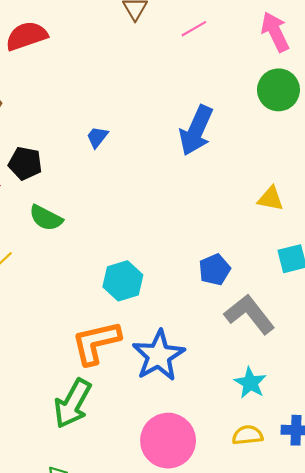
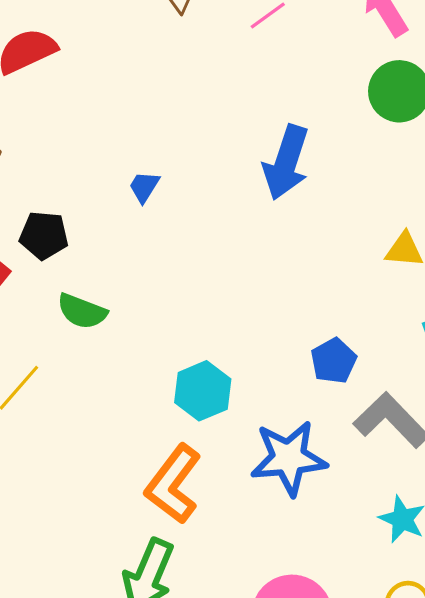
orange L-shape: (96, 343) -> (173, 484), turned -34
blue star: (159, 356) -> (289, 458), moved, turned 30

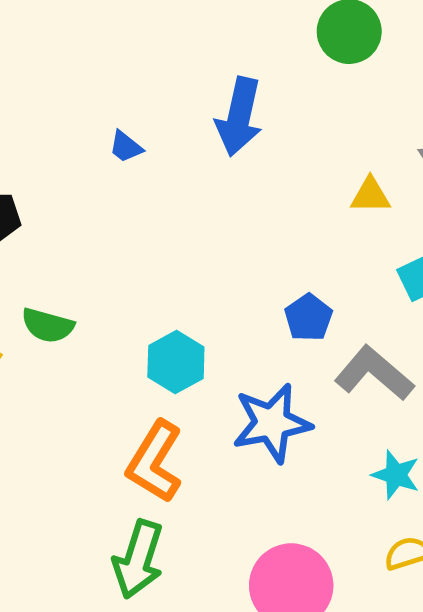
blue trapezoid: (144, 187) -> (126, 147), moved, turned -78
green semicircle: (82, 311) -> (48, 325), moved

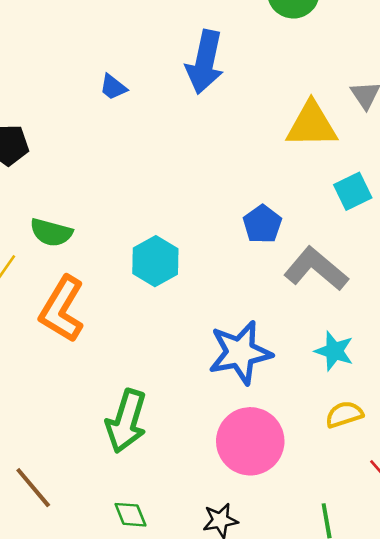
yellow triangle: (370, 195) -> (312, 125), size x1.6
blue star: (272, 423) -> (240, 353), moved
orange L-shape: (155, 462) -> (62, 309), moved

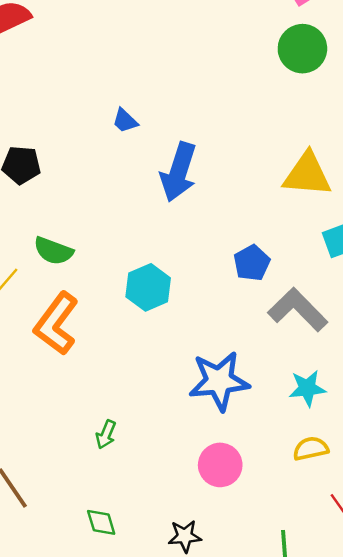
blue arrow: (205, 62) -> (179, 172), moved
cyan star: (334, 351) -> (307, 388), turned -30
green arrow: (126, 421) -> (106, 434), size x0.5
pink circle: (250, 441) -> (220, 465), size x0.7

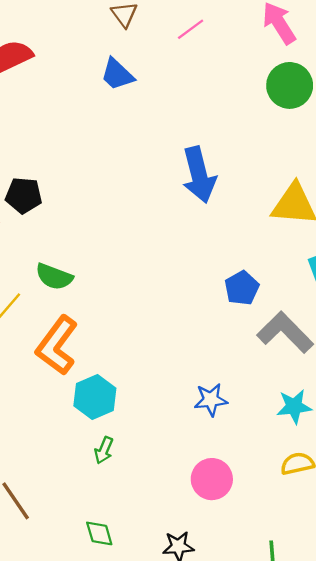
blue trapezoid: (125, 121) -> (117, 74), moved, size x1.4
blue arrow: (179, 172) -> (199, 175), moved, turned -32
cyan hexagon: (148, 287) -> (95, 397), moved
blue star: (219, 381) -> (211, 400), size x0.6

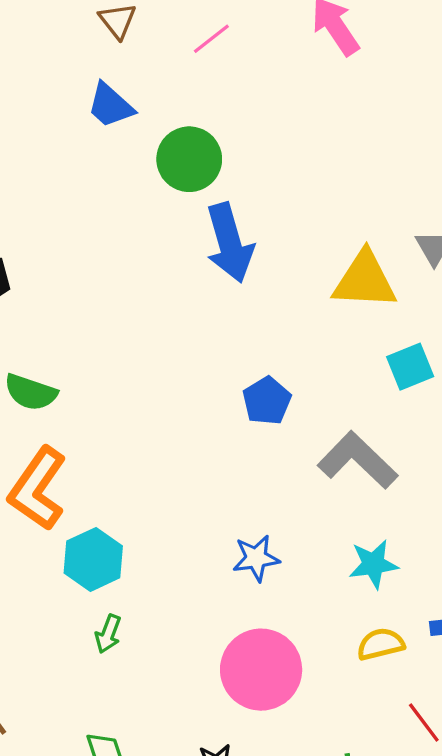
green circle: (290, 85) -> (189, 159), moved
blue pentagon: (242, 288) -> (267, 401), moved
pink circle: (212, 479) -> (261, 670), size x1.4

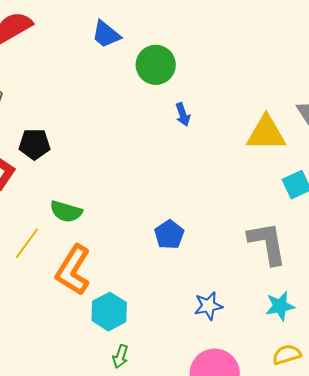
blue arrow: (230, 243) -> (183, 115), size x0.5
blue pentagon: (267, 401) -> (169, 235), moved
gray L-shape: (358, 460) -> (267, 243), turned 39

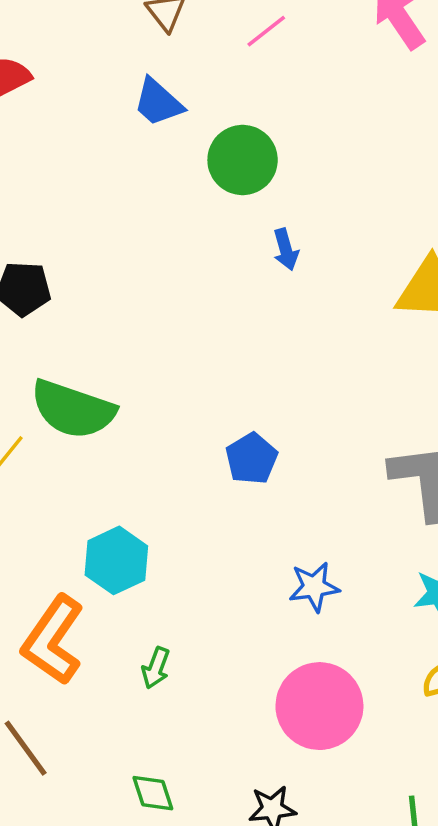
green semicircle: (66, 212) -> (73, 409), size x1.5
orange L-shape: (73, 270) -> (53, 640), moved
cyan hexagon: (109, 312) -> (116, 560), moved

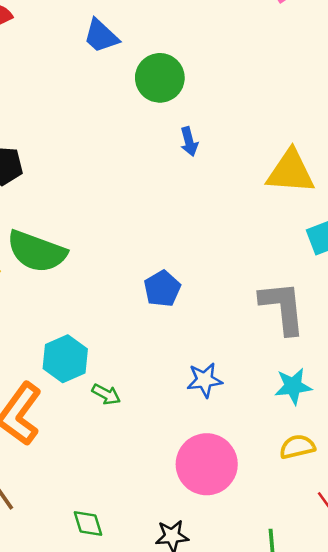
green arrow: (156, 668) -> (106, 394), moved, turned -84

